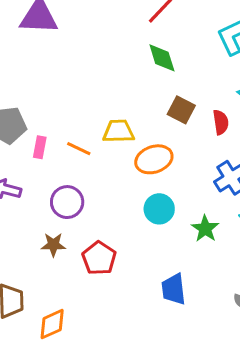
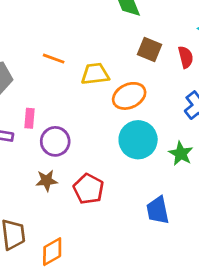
pink rectangle: (40, 147) -> (29, 118), moved
orange line: (79, 149) -> (54, 59), moved
cyan circle: (159, 209) -> (138, 140), size x1.4

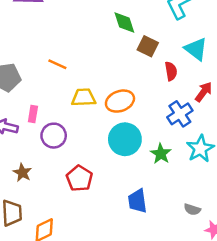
brown square: (149, 49) -> (148, 46), moved
yellow trapezoid: (95, 74) -> (84, 97), moved
brown star: (47, 181) -> (22, 173), moved, turned 30

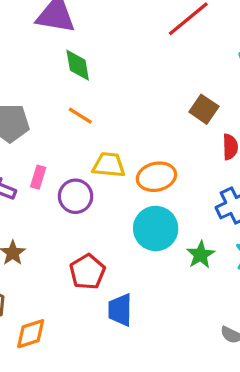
green diamond: (124, 22) -> (78, 65), moved
purple circle: (54, 136) -> (76, 196), moved
blue trapezoid: (137, 201) -> (120, 310), moved

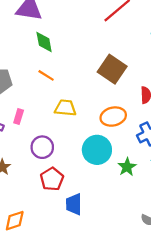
brown square: (204, 109) -> (112, 69), moved, size x1.5
orange ellipse: (156, 177) -> (113, 117), moved
purple circle: (76, 196) -> (42, 147), moved

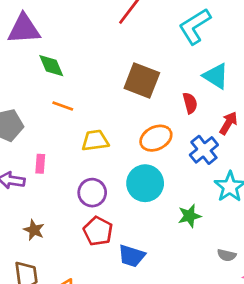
purple circle: (42, 147) -> (92, 193), moved
green star: (127, 167) -> (189, 216), moved, turned 30
blue trapezoid: (74, 204) -> (132, 256), turned -60

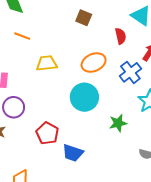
brown square: (142, 80) -> (84, 18), size x0.6
purple circle: (92, 193) -> (14, 107), moved

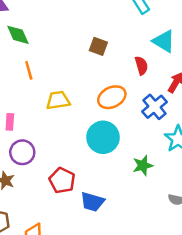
orange line: (22, 36) -> (29, 70), turned 56

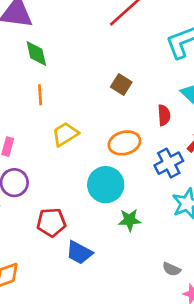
yellow trapezoid: (58, 100) -> (65, 134), turned -35
green star: (143, 165) -> (130, 220), moved
red pentagon: (62, 180) -> (51, 222), turned 30

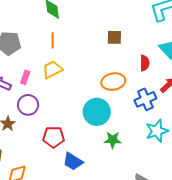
brown square: (121, 84) -> (114, 37), turned -35
yellow trapezoid: (65, 134) -> (52, 69), moved

